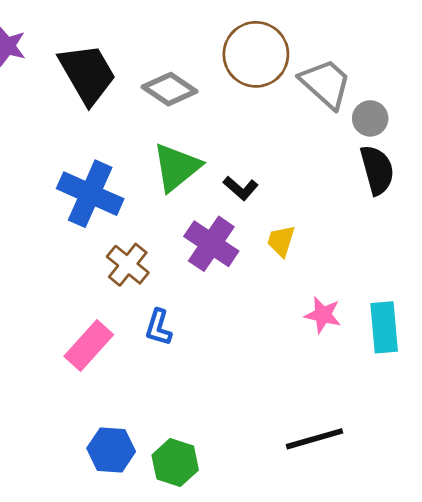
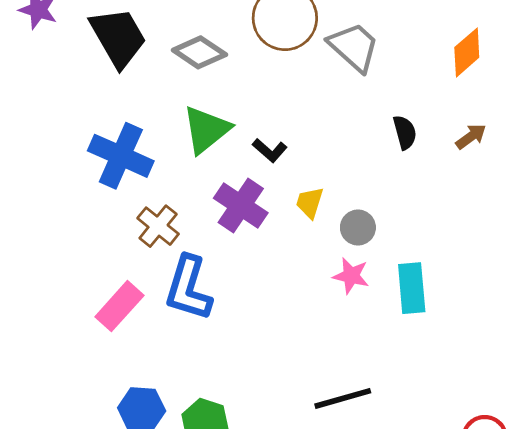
gray circle: (370, 118) -> (358, 227), moved
black semicircle: (377, 170) -> (405, 132), size x0.7
blue L-shape: (158, 327) -> (188, 288), size x1.8

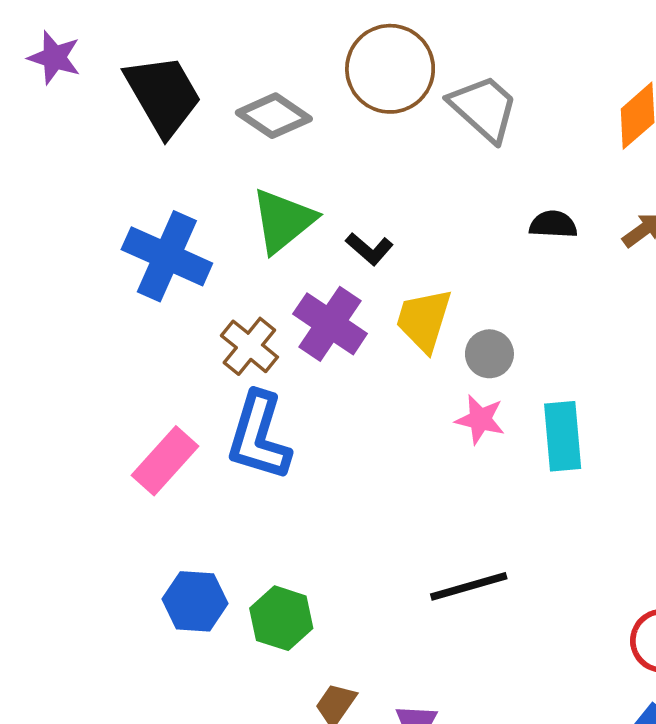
black semicircle: (405, 132) -> (553, 224), turned -72
yellow trapezoid: (310, 203) -> (424, 320), size x1.5
brown cross: (158, 226) -> (249, 346), moved

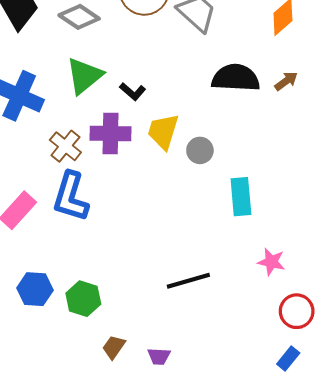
black semicircle: (553, 224) -> (236, 78), size x1.8
purple cross: (330, 324) -> (111, 134), turned -33
pink star: (480, 419) -> (271, 262), moved

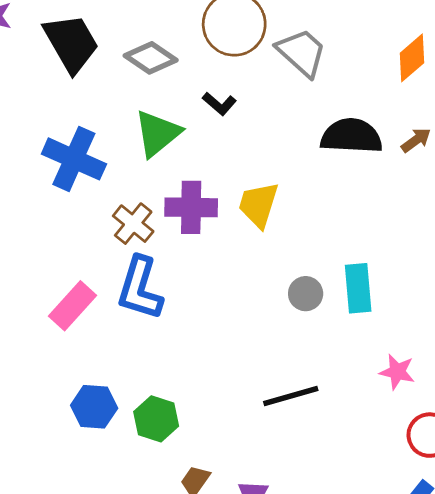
black L-shape: (133, 92) -> (219, 104), moved
gray circle: (200, 150) -> (306, 294), moved

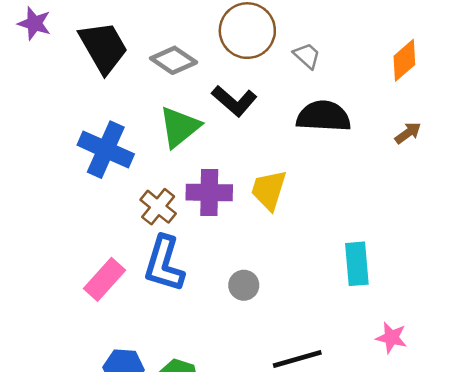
gray trapezoid: (302, 53) -> (307, 56), size x0.6
black L-shape: (219, 104) -> (234, 101), size x1.5
black semicircle: (351, 136) -> (323, 116), moved
gray circle: (306, 294) -> (244, 285), moved

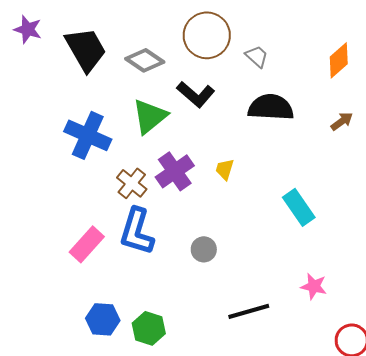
yellow trapezoid: (269, 190) -> (225, 169), size x0.6
purple cross: (209, 192) -> (175, 171), turned -36
cyan rectangle: (357, 264) -> (299, 207), moved, turned -30
pink star: (391, 338) -> (314, 286), moved

